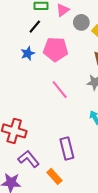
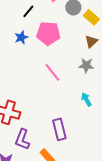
purple L-shape: (29, 159) -> (22, 139), turned -120

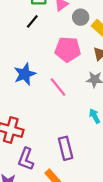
pink pentagon: (48, 33) -> (68, 49), moved
blue star: (21, 37) -> (25, 74), moved, size x1.5

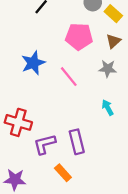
purple L-shape: (26, 159) -> (45, 144), moved, turned 55

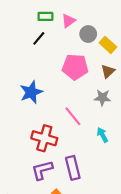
pink line: (69, 77) -> (73, 116), moved
red cross: (18, 122) -> (44, 138), moved

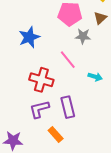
gray star: (102, 98) -> (83, 36), moved
cyan arrow: (102, 135) -> (95, 77), turned 136

